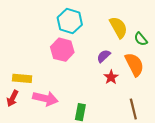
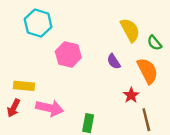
cyan hexagon: (70, 21) -> (38, 23), moved
purple semicircle: (104, 56) -> (114, 61), turned -80
red star: (111, 77) -> (131, 95), moved

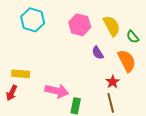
pink hexagon: (68, 54) -> (80, 25), moved
pink arrow: (50, 108) -> (57, 91), moved
brown line: (146, 120) -> (111, 103), moved

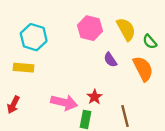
cyan hexagon: (33, 20) -> (34, 37), moved
yellow rectangle: (21, 74) -> (24, 68), moved
red star: (113, 82) -> (95, 97), moved

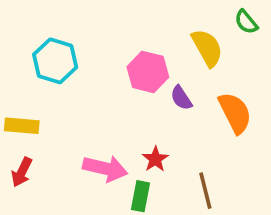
pink hexagon: (90, 28) -> (148, 72), moved
green semicircle: (150, 42) -> (246, 22), moved
yellow rectangle: (24, 68) -> (22, 126), moved

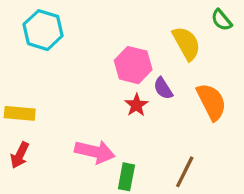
cyan hexagon: (55, 61) -> (43, 30), moved
red star: (155, 159) -> (136, 105), moved
brown line: (205, 191) -> (185, 172), turned 40

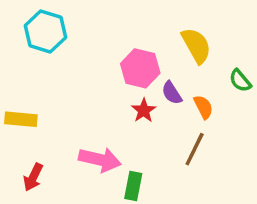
green semicircle: (221, 20) -> (240, 81), moved
orange semicircle: (211, 102) -> (203, 107), moved, size x0.6
red arrow: (20, 155) -> (33, 177), moved
brown line: (185, 172) -> (195, 149), moved

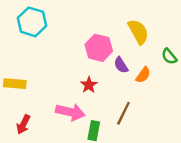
orange semicircle: (203, 107) -> (143, 75), turned 63
red star: (144, 110) -> (89, 85), moved
brown line: (195, 149) -> (123, 113), moved

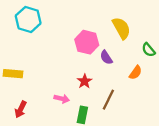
orange semicircle: (143, 75) -> (135, 73), moved
red star: (89, 85) -> (85, 81), moved
pink arrow: (70, 112) -> (62, 99), size x0.6

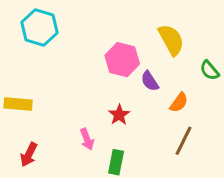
orange semicircle: (135, 73) -> (179, 103), moved
pink arrow: (62, 99) -> (87, 139), turned 56
brown line: (108, 100) -> (183, 141), moved

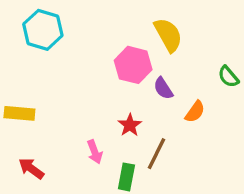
yellow semicircle: (171, 40) -> (168, 35), moved
brown line: (183, 141) -> (157, 154), moved
red arrow: (29, 155) -> (31, 169), turned 100

